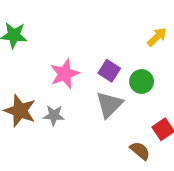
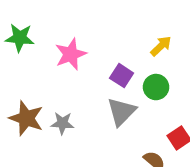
yellow arrow: (157, 37) -> (161, 46), moved
pink star: (65, 74) -> (71, 54), moved

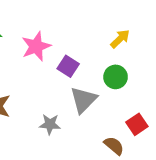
purple square: (122, 76) -> (68, 66), moved
gray star: (62, 123) -> (50, 124), moved

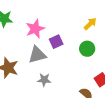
purple square: (68, 66) -> (56, 42), turned 32
gray triangle: (83, 100) -> (37, 55), moved, turned 30

